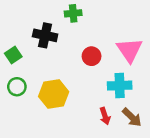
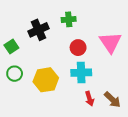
green cross: (73, 13) -> (69, 19), moved
black cross: (45, 35) -> (38, 30), turned -36
cyan cross: (120, 86) -> (81, 73), moved

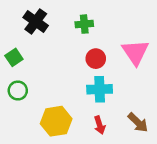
black cross: (38, 30) -> (36, 22), moved, turned -30
yellow hexagon: (46, 80) -> (56, 121), moved
red arrow: (90, 99) -> (100, 125), moved

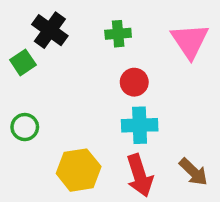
pink triangle: (135, 52) -> (190, 41), moved
green square: (14, 57) -> (23, 62), moved
red arrow: (100, 125) -> (140, 175), size x1.6

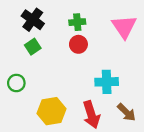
green square: (23, 62) -> (33, 47), moved
red circle: (134, 82) -> (78, 44), moved
cyan cross: (140, 125) -> (107, 82), moved

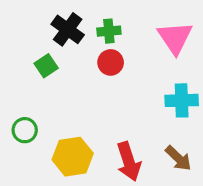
black cross: (33, 20) -> (68, 29), moved
cyan cross: (107, 82) -> (182, 100), moved
green circle: (16, 83) -> (25, 130), moved

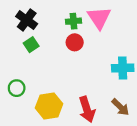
black cross: (68, 29) -> (27, 20), moved
pink triangle: (175, 38) -> (99, 18), moved

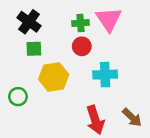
green square: (31, 45) -> (34, 49), turned 32
cyan cross: (123, 68) -> (105, 75), moved
yellow hexagon: (49, 106) -> (54, 77), moved

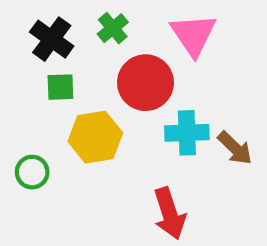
green cross: (81, 23) -> (113, 28), moved, turned -35
red circle: (82, 46) -> (145, 83), size x1.6
brown arrow: (132, 117) -> (235, 148), moved

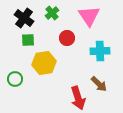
red circle: (145, 83) -> (67, 38), size x0.6
cyan cross: (187, 133) -> (100, 51), moved
brown arrow: (235, 148) -> (99, 84), moved

